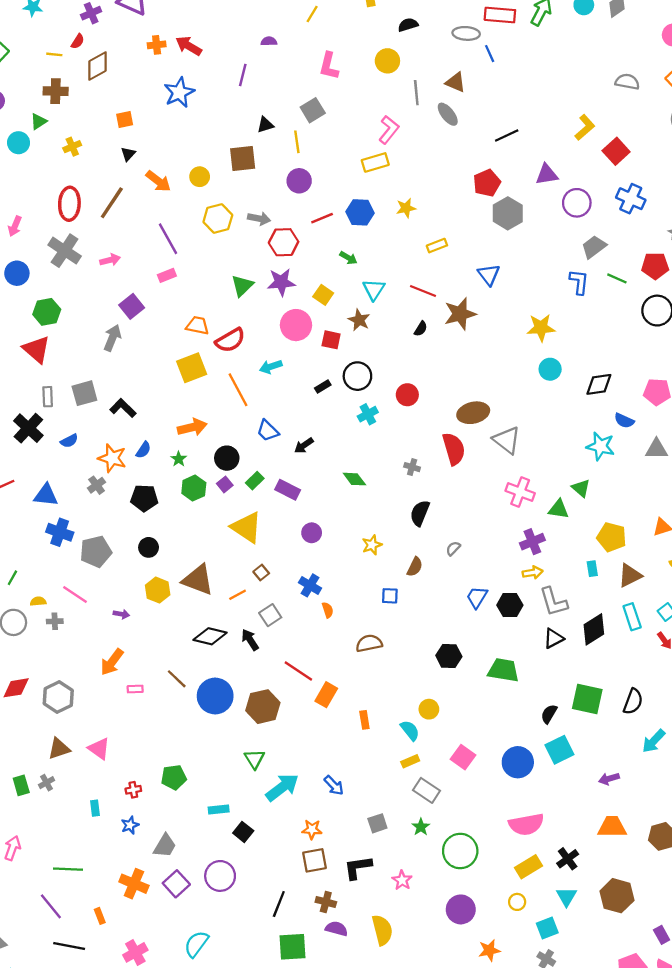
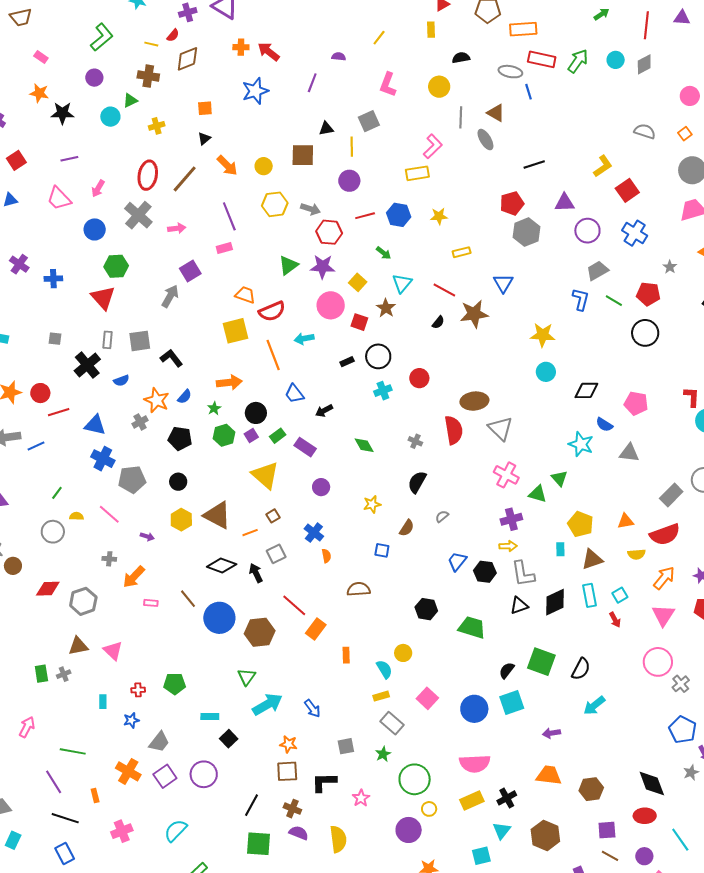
gray cross: (55, 621) -> (109, 559), moved
yellow circle: (517, 902) -> (429, 809), moved

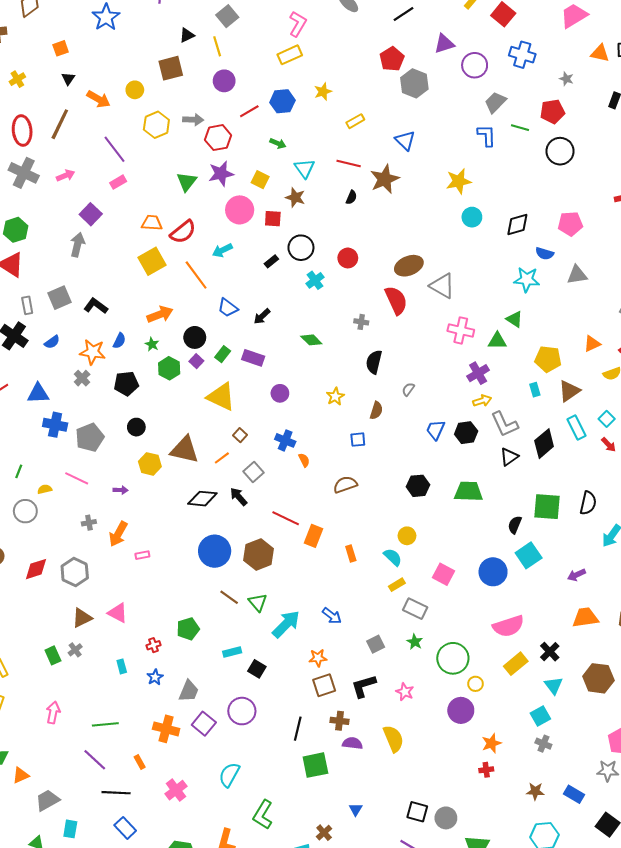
brown line: (188, 599) -> (229, 597), moved

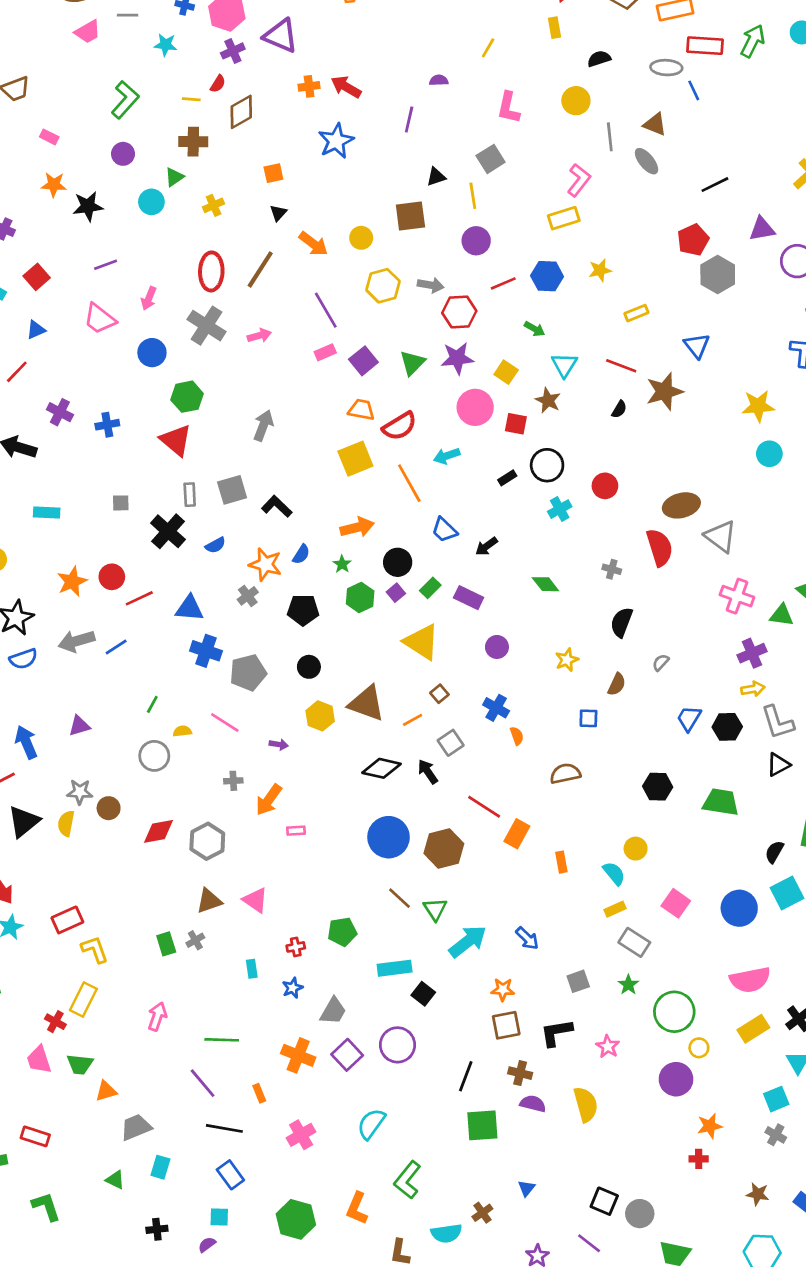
purple square: (91, 214) -> (363, 361), moved
cyan rectangle: (232, 652) -> (395, 968), size x1.4

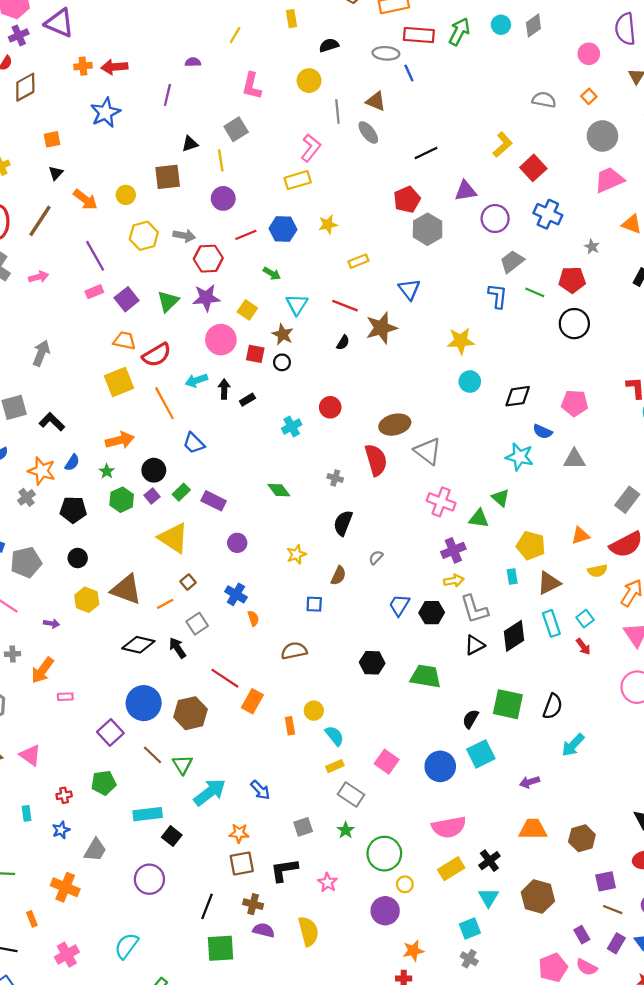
red arrow: (346, 87) -> (114, 67), turned -35
black circle: (547, 465) -> (282, 362), moved, size x0.6
black arrow: (486, 546) -> (224, 389), moved, turned 126
yellow circle: (636, 849) -> (314, 711), moved
purple square: (347, 1055) -> (110, 733), moved

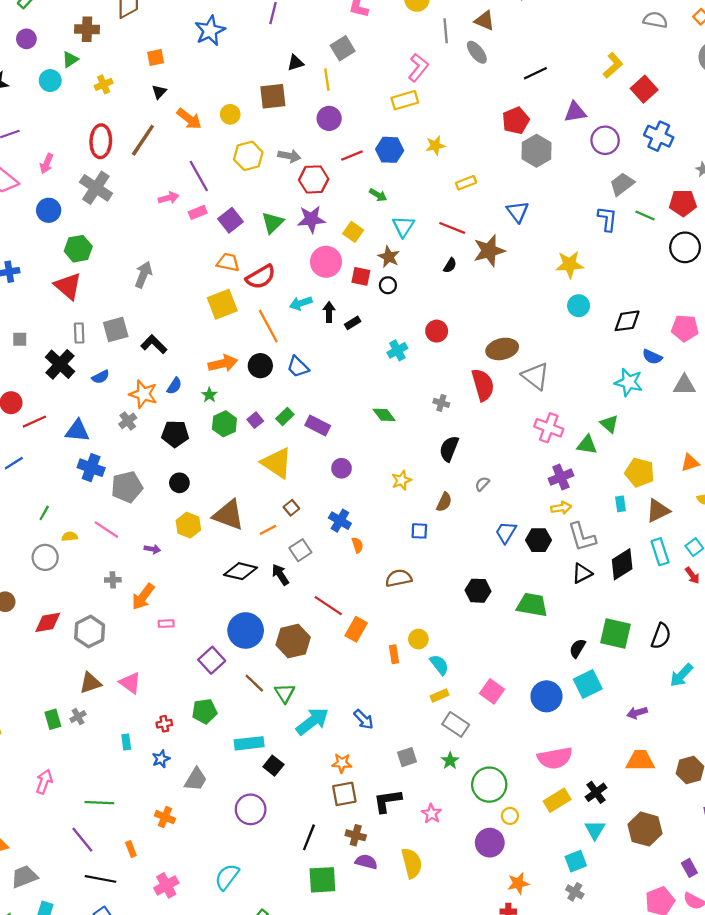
pink arrow: (39, 277) -> (169, 198), moved
black circle: (154, 470) -> (260, 366), moved
orange cross: (65, 887) -> (165, 817), size x0.7

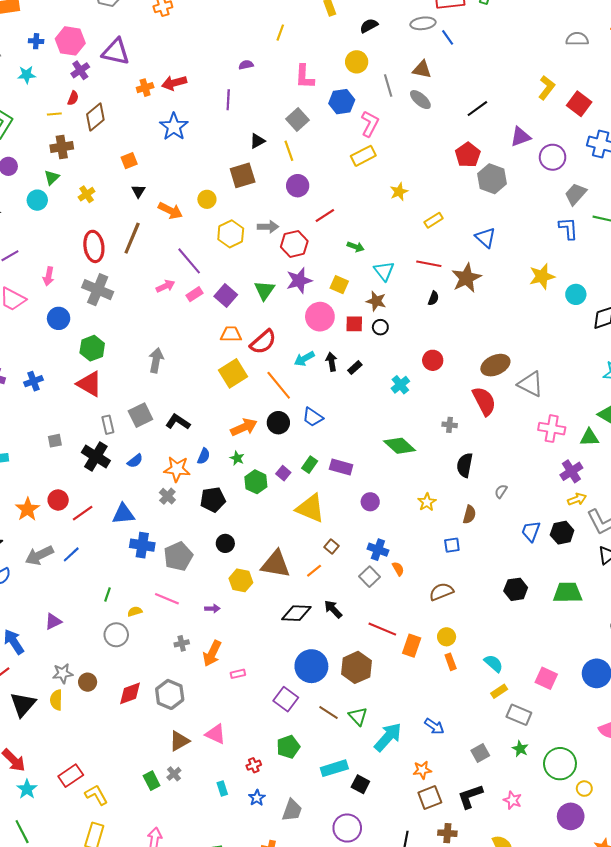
blue hexagon: (390, 150) -> (342, 102), moved
cyan circle: (579, 306) -> (576, 294), moved
green diamond: (384, 415) -> (400, 446), size x1.4
gray square: (300, 550) -> (370, 577), moved
yellow circle: (418, 639) -> (447, 637), moved

